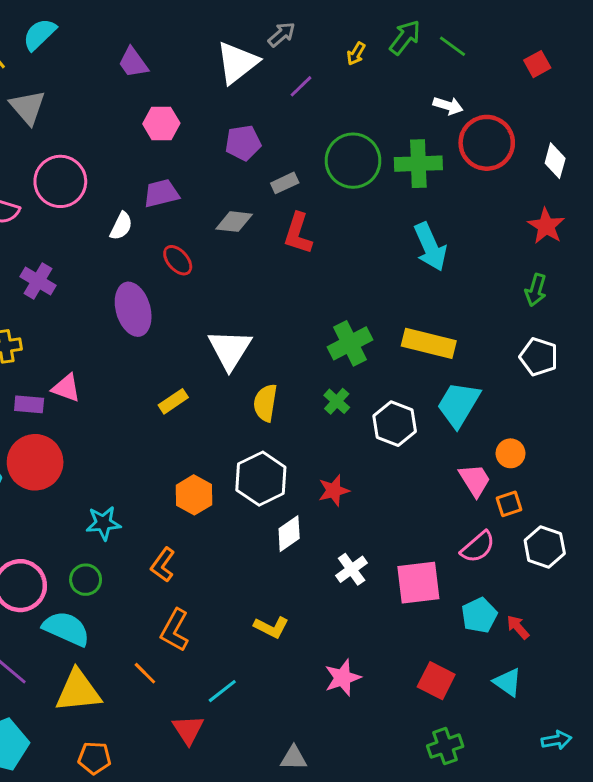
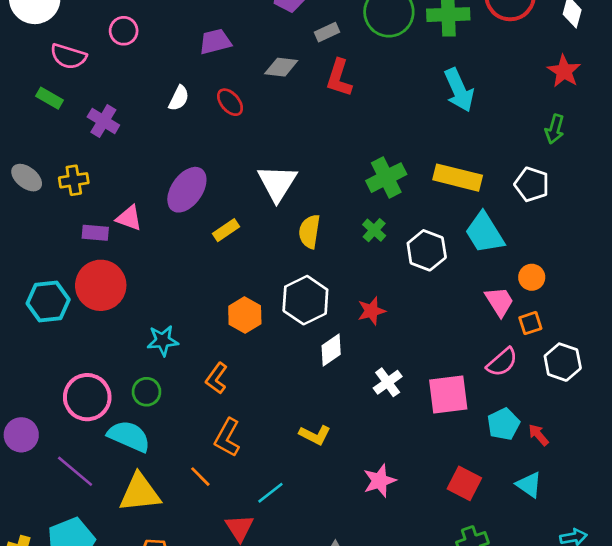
pink circle: (60, 181) -> (124, 31), size x0.6
white semicircle: (121, 226) -> (179, 98), moved
purple ellipse: (133, 309) -> (187, 190), moved, turned 51
white pentagon: (539, 357) -> (532, 184), moved
cyan trapezoid: (458, 404) -> (485, 233), turned -63

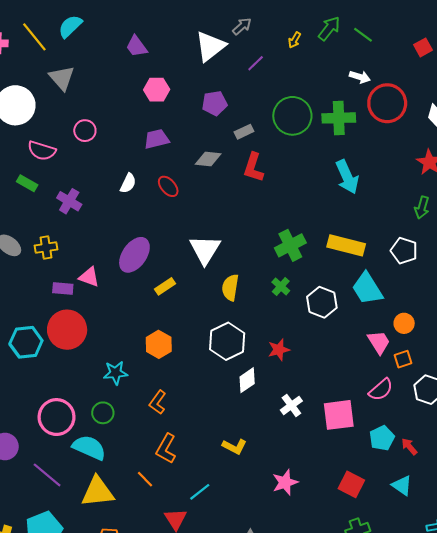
orange hexagon: (245, 315) -> (159, 344), moved

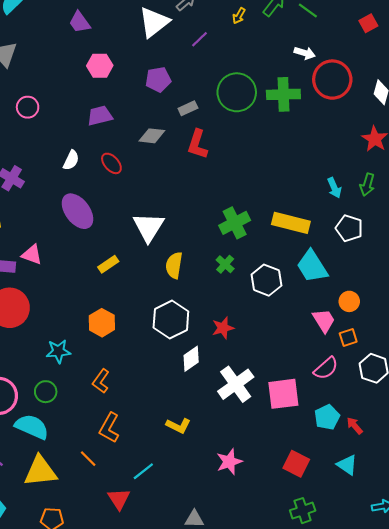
cyan arrow: (347, 177) -> (334, 188), moved, size x0.6
purple ellipse: (134, 255) -> (77, 211), moved, turned -72
white cross: (291, 405) -> (236, 384), size x1.6

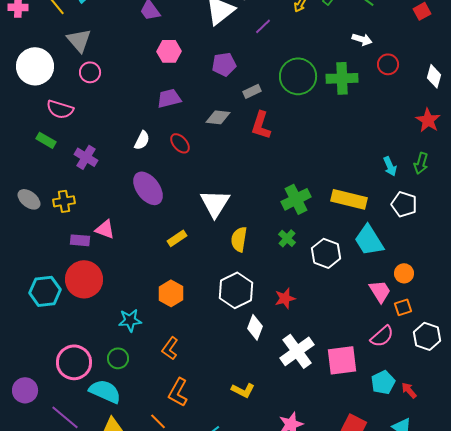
red circle: (332, 80) -> (388, 64), size x0.6
pink circle: (28, 107) -> (90, 72), moved
white diamond: (191, 359) -> (255, 327), turned -35

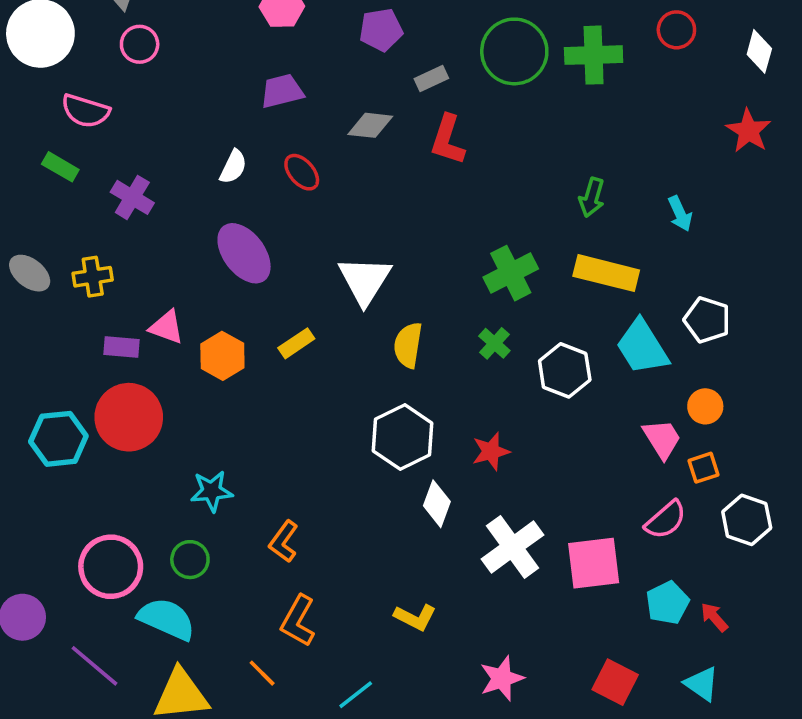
green arrow: (421, 163) -> (592, 197), moved
white pentagon: (404, 204) -> (707, 320), moved
orange hexagon: (171, 293) -> (222, 356), moved

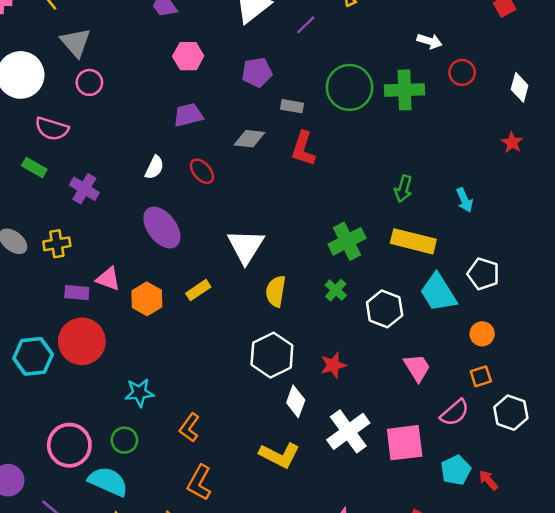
gray rectangle: (431, 78) -> (292, 106), turned 35
red star: (749, 131) -> (512, 142), size x0.7
pink trapezoid: (662, 439) -> (417, 368), moved
yellow L-shape: (415, 617) -> (279, 455), moved, size x1.4

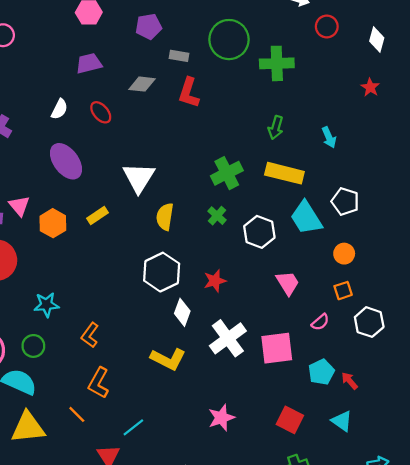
green cross: (405, 90) -> (277, 63), moved
pink triangle: (108, 279) -> (19, 206), turned 30
pink semicircle: (455, 413) -> (320, 322), size x0.7

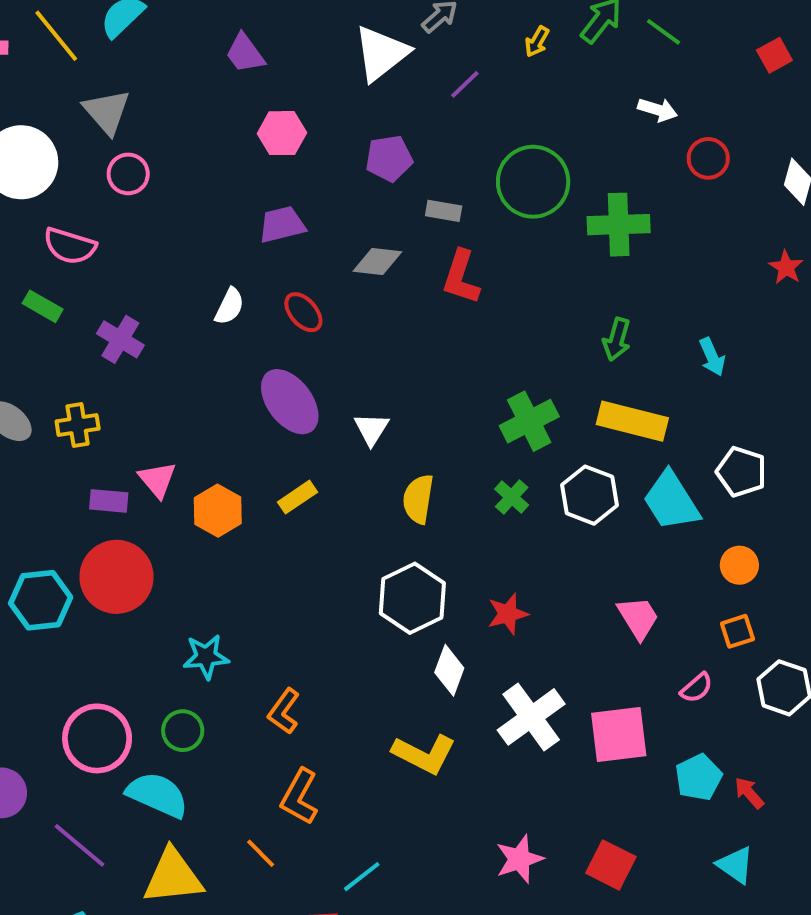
purple ellipse: (66, 161) -> (290, 402), moved
white triangle: (139, 178) -> (371, 429), size x0.6
white hexagon: (259, 232) -> (589, 495), moved
red square: (290, 420) -> (611, 865), moved

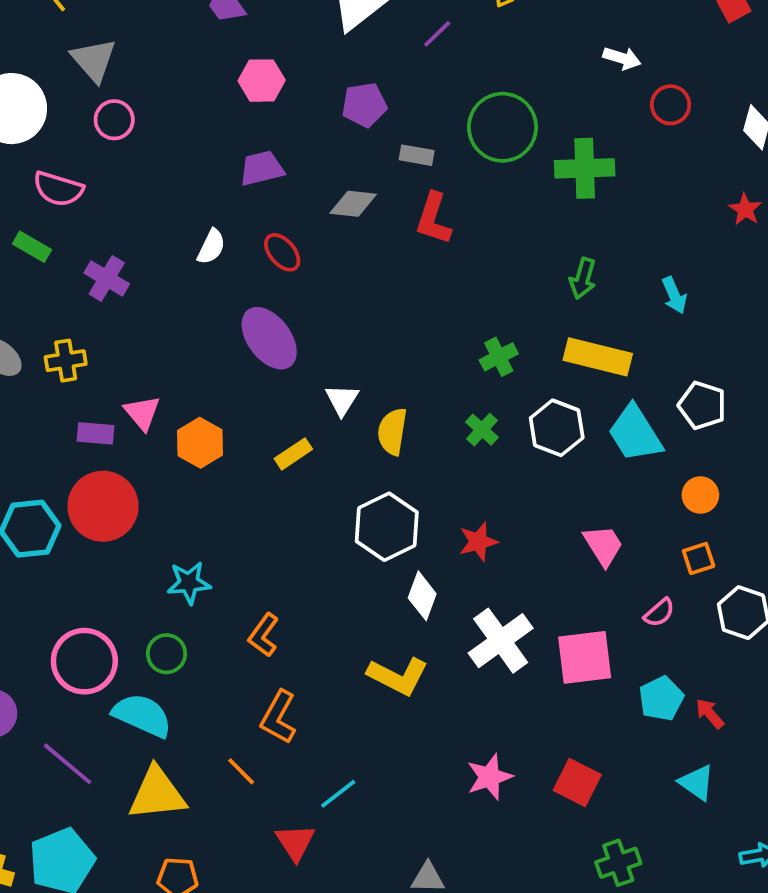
green cross: (529, 421) -> (499, 357), size x0.7
white triangle: (371, 429) -> (342, 400), moved
yellow rectangle: (298, 497) -> (293, 454), moved

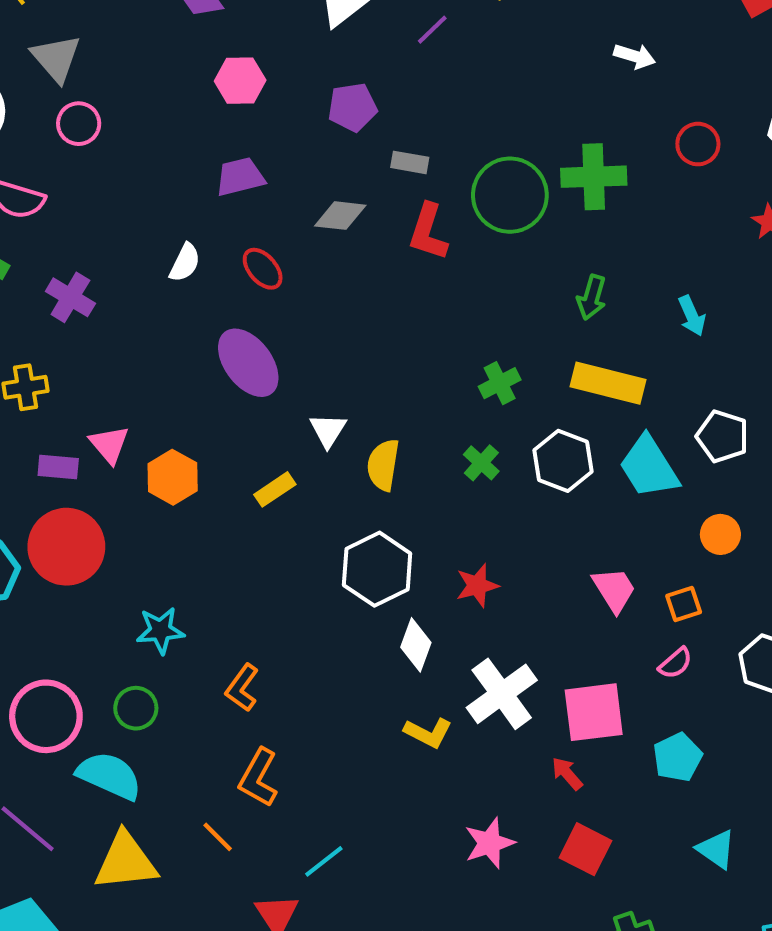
red circle: (671, 105) -> (698, 144), moved
green circle: (503, 127) -> (510, 195), moved
orange square: (699, 558) -> (684, 604), moved
yellow L-shape: (398, 676) -> (428, 733), moved, size x0.7
red arrow: (710, 713) -> (567, 774), moved

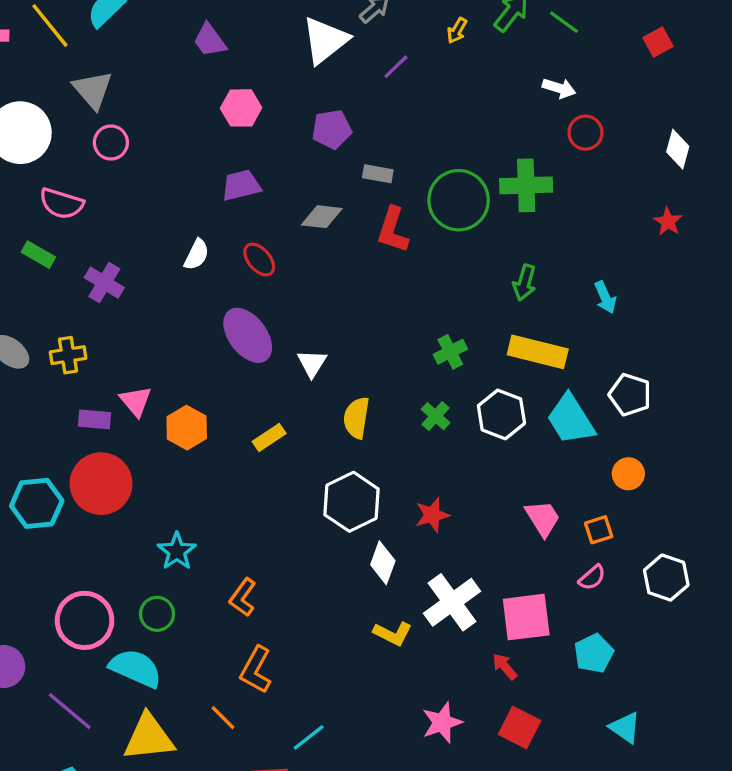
red circle: (698, 144) -> (585, 133), moved
white triangle: (328, 430) -> (312, 363), moved
cyan star: (160, 630) -> (177, 551), turned -30

